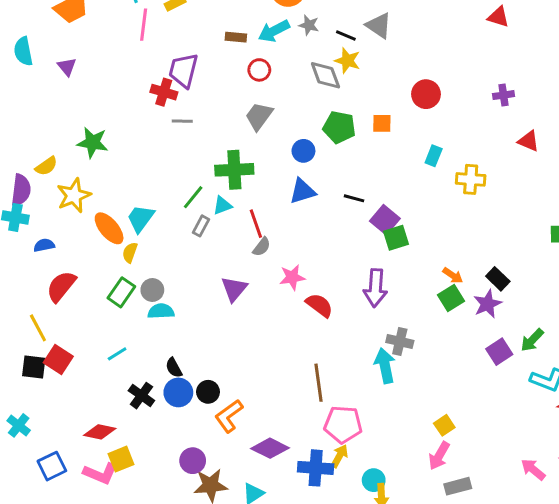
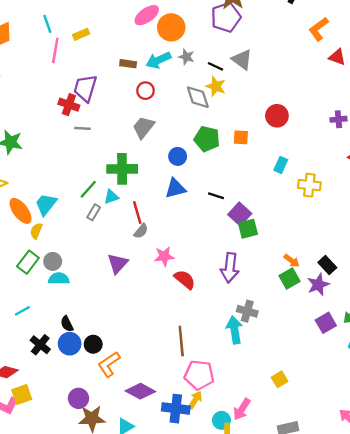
pink arrow: (439, 456) -> (242, 409), moved

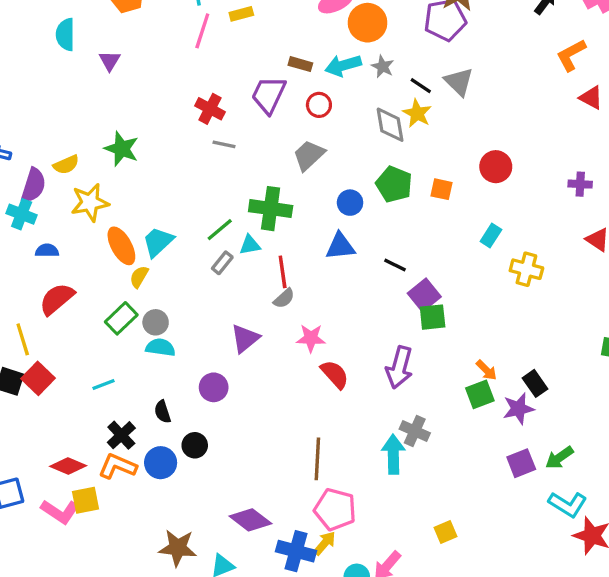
purple trapezoid: (85, 88) -> (269, 95), moved
blue circle: (70, 344) -> (161, 463), moved
orange L-shape: (109, 364) -> (118, 466), moved, turned 48
purple circle: (78, 398) -> (214, 387), moved

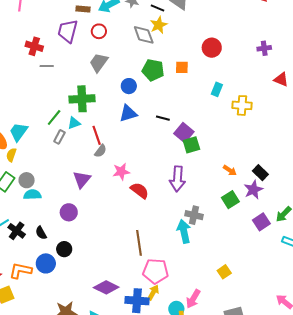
yellow star: (417, 113) -> (159, 25), turned 30
green square: (480, 394) -> (230, 200), moved
black cross: (121, 435) -> (17, 231), moved

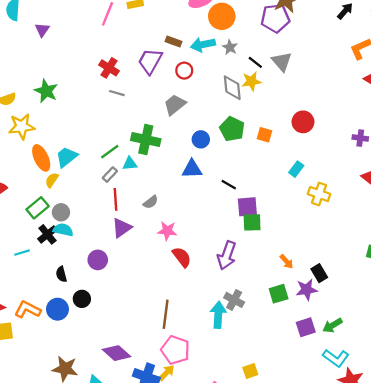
purple square: (184, 133) -> (247, 207), turned 30
red line: (97, 135) -> (115, 199), moved
black cross: (17, 231) -> (47, 234), moved

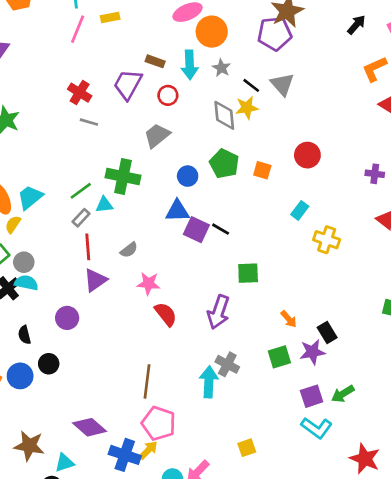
cyan arrow: (203, 45) -> (190, 65), turned -80
purple square: (247, 207) -> (196, 230), moved, turned 30
cyan L-shape: (336, 358) -> (317, 428), moved

